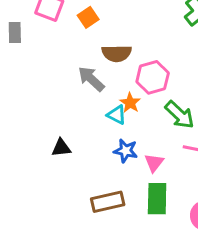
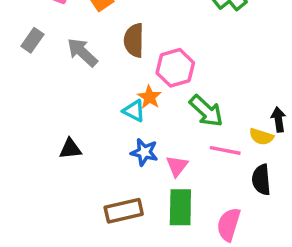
gray rectangle: (15, 32) -> (32, 40), moved, turned 36
brown semicircle: (117, 53) -> (134, 40), turned 92
gray arrow: (91, 79) -> (82, 52), moved

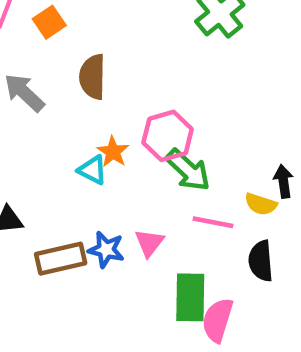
pink hexagon: (175, 68) -> (168, 136), moved
blue star: (144, 152) -> (106, 250), moved
green rectangle: (180, 207) -> (190, 297), moved
brown rectangle: (124, 211) -> (61, 259), moved

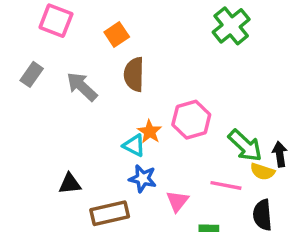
orange square: (49, 22) -> (117, 34), moved
green arrow: (188, 170) -> (245, 146), moved
blue star: (106, 250) -> (143, 179), moved

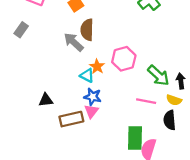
gray arrow: (82, 87) -> (74, 42), moved
yellow semicircle: (262, 172) -> (174, 100), moved
pink triangle: (177, 201) -> (91, 111), moved

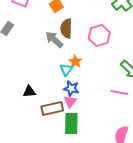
pink hexagon: (124, 59) -> (99, 36), moved
cyan triangle: (87, 76) -> (66, 70), turned 40
green rectangle: (135, 138) -> (71, 124), moved

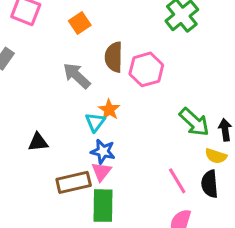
brown semicircle: (66, 29) -> (114, 57), moved
black triangle: (29, 92) -> (38, 142), moved
pink line: (119, 93) -> (177, 181), moved, turned 48

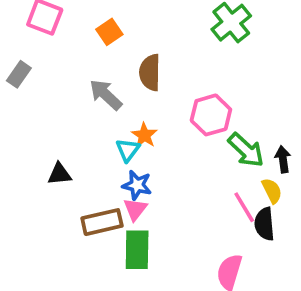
pink hexagon: (146, 69) -> (211, 115), moved
yellow semicircle: (216, 156) -> (272, 191), turned -135
pink line: (177, 181) -> (244, 207), moved

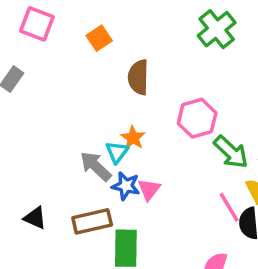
gray arrow: (106, 95) -> (96, 166), moved
black triangle: (59, 174) -> (35, 218), moved, turned 30
pink triangle: (135, 209) -> (149, 189), moved

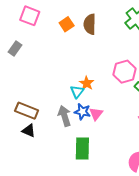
brown semicircle: (138, 77) -> (90, 24), moved
gray arrow: (96, 166) -> (64, 116), moved, turned 30
brown rectangle: (92, 221) -> (27, 111), moved, turned 35

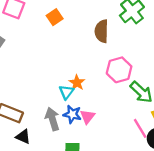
brown semicircle: (90, 24) -> (102, 31), moved
black triangle: (29, 131) -> (23, 137), moved

